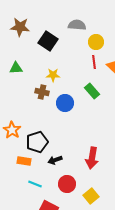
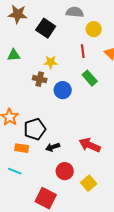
red line: (94, 62) -> (83, 51), moved
red arrow: (92, 158) -> (90, 145), turned 105
cyan line: (35, 184) -> (15, 171), moved

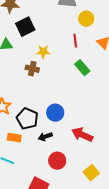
black square: (46, 28) -> (25, 27), moved, turned 30
blue circle: (63, 90) -> (55, 113), moved
black pentagon: (35, 129) -> (27, 119), turned -30
yellow square: (89, 183) -> (91, 173), moved

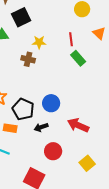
red line: (75, 41) -> (71, 39), moved

